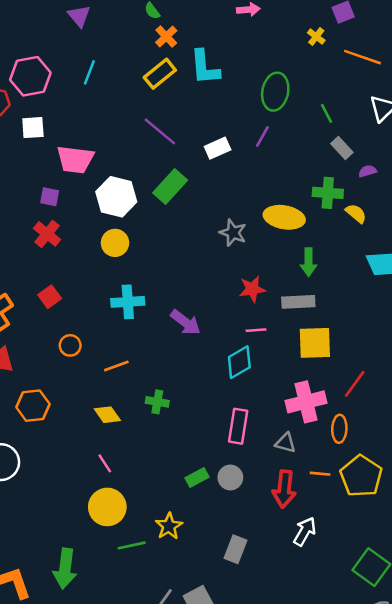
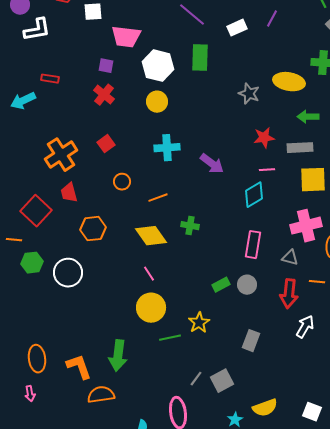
green rectangle: (170, 187) -> (200, 58), turned -40
green arrow: (309, 262) -> (308, 117), turned 90
yellow diamond: (107, 415) -> (151, 236), size x1.5

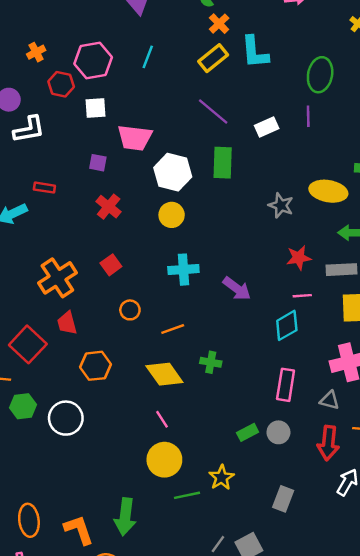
purple line: (272, 19) -> (308, 116), turned -30
purple square: (106, 66) -> (98, 163), moved

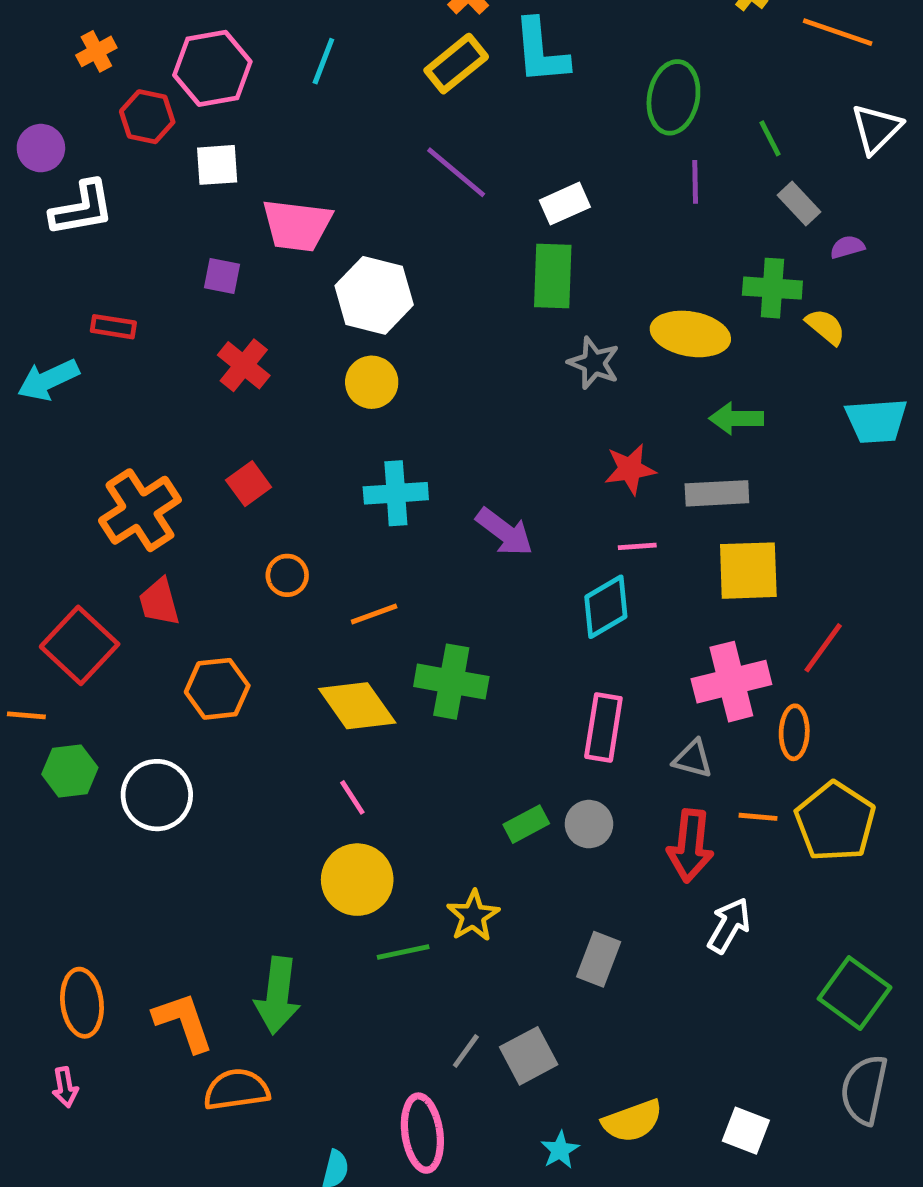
purple line: (308, 116) -> (695, 182), moved
green rectangle: (223, 163) -> (553, 276), moved
green cross: (211, 362) -> (451, 682), size x1.6

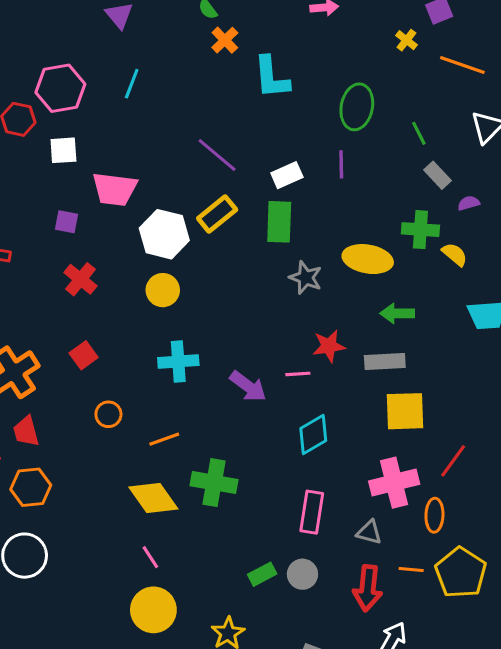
yellow rectangle: (456, 64) -> (217, 214), moved
purple line: (695, 182) -> (341, 164), moved
pink line: (637, 546) -> (298, 374), moved
orange hexagon: (217, 689) -> (31, 487), moved

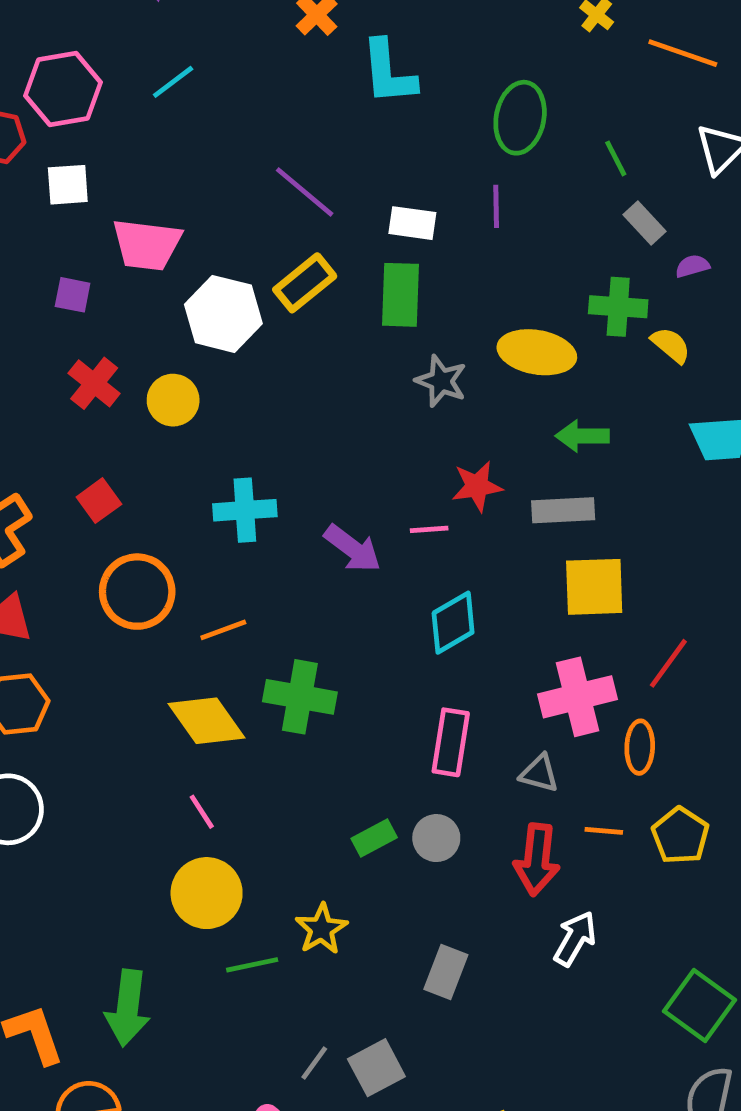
cyan line: (132, 84) -> (173, 82), turned 32
white rectangle: (287, 175) -> (412, 223), turned 32
yellow circle: (163, 290) -> (173, 400), moved
orange circle: (108, 414) -> (137, 592), size x1.8
yellow pentagon: (461, 573) -> (680, 836), size x0.7

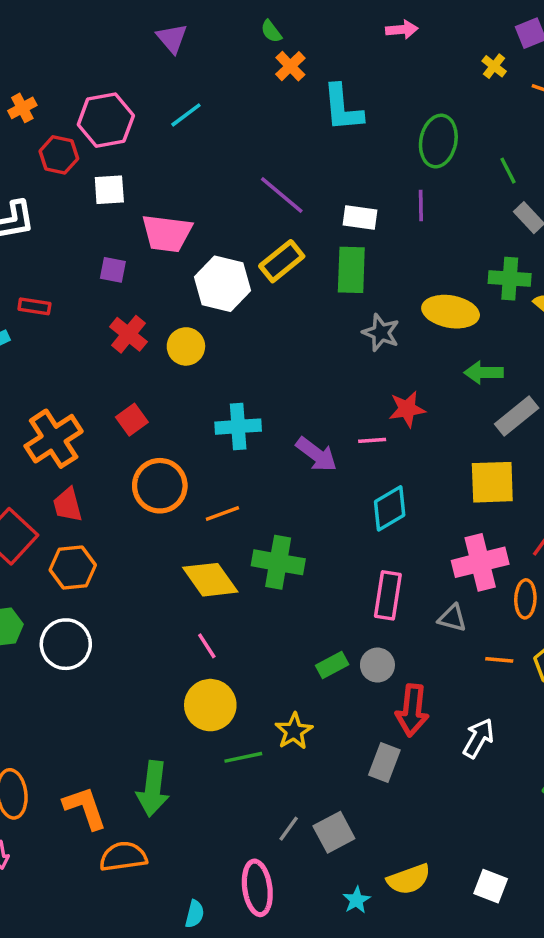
gray rectangle: (563, 510) -> (517, 416), moved, turned -36
red arrow: (537, 860) -> (412, 710), moved

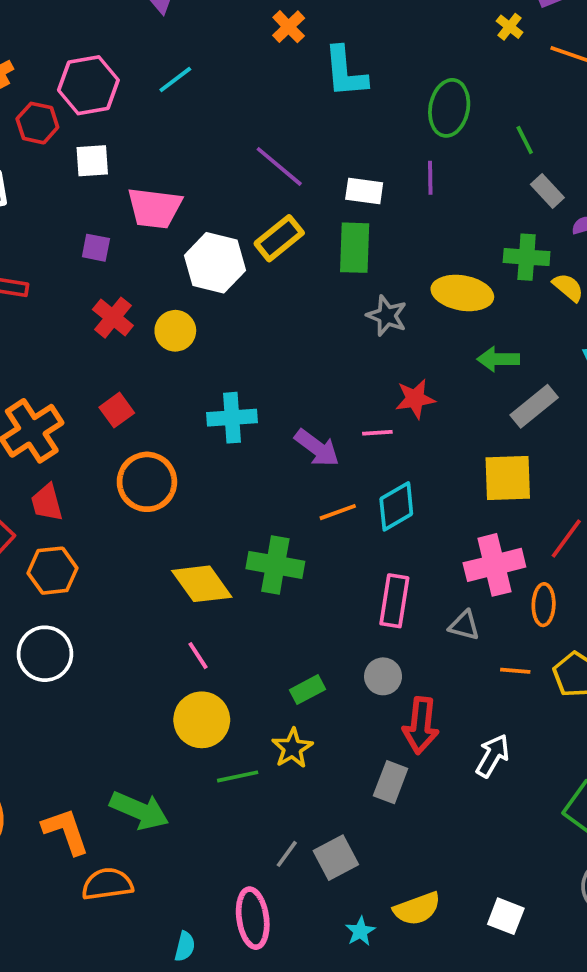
orange line: (222, 514) -> (338, 512), moved
green rectangle: (332, 665) -> (307, 690), moved
green arrow: (153, 789) -> (139, 810), turned -74

